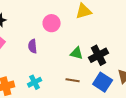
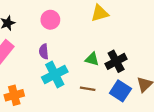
pink circle: (52, 23) -> (50, 20), moved
cyan cross: (35, 82) -> (55, 74), moved, size x1.6

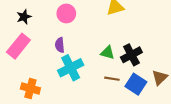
brown line: (88, 89) -> (112, 79), moved
orange cross: (14, 95) -> (30, 88), turned 30

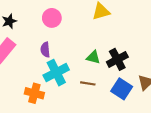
brown line: (112, 79) -> (88, 83), moved
orange cross: (30, 88) -> (34, 93), moved

